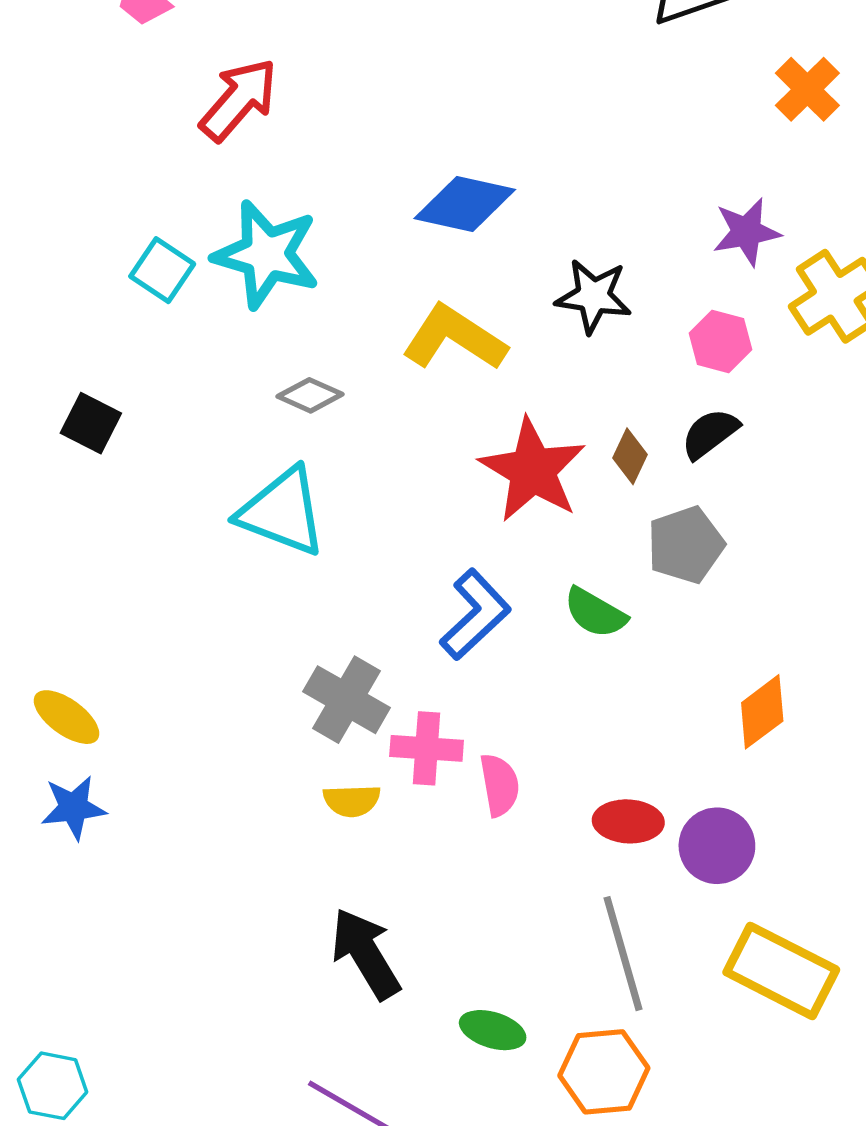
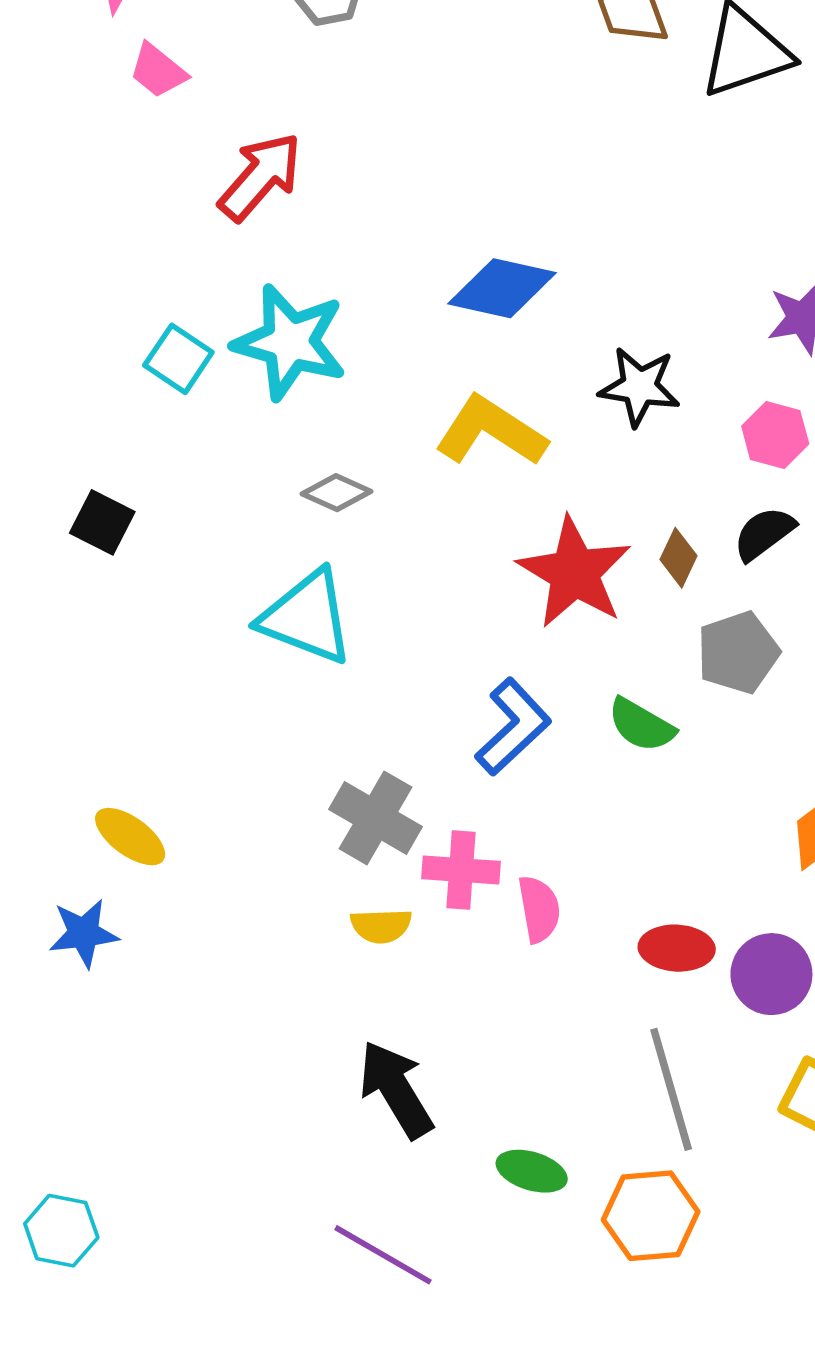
yellow ellipse: (67, 717) -> (130, 837), moved

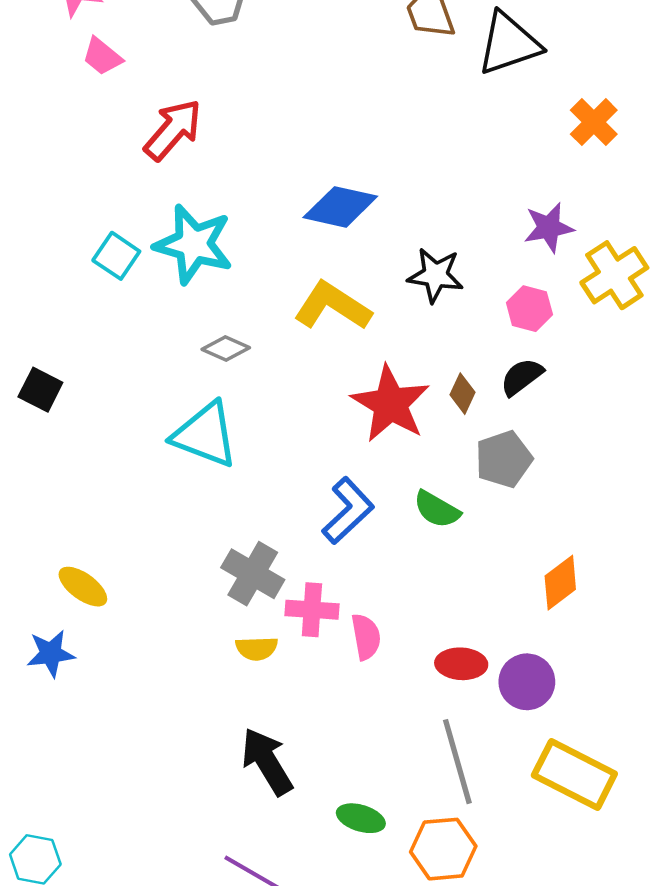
black square: (102, 522) -> (40, 390), moved

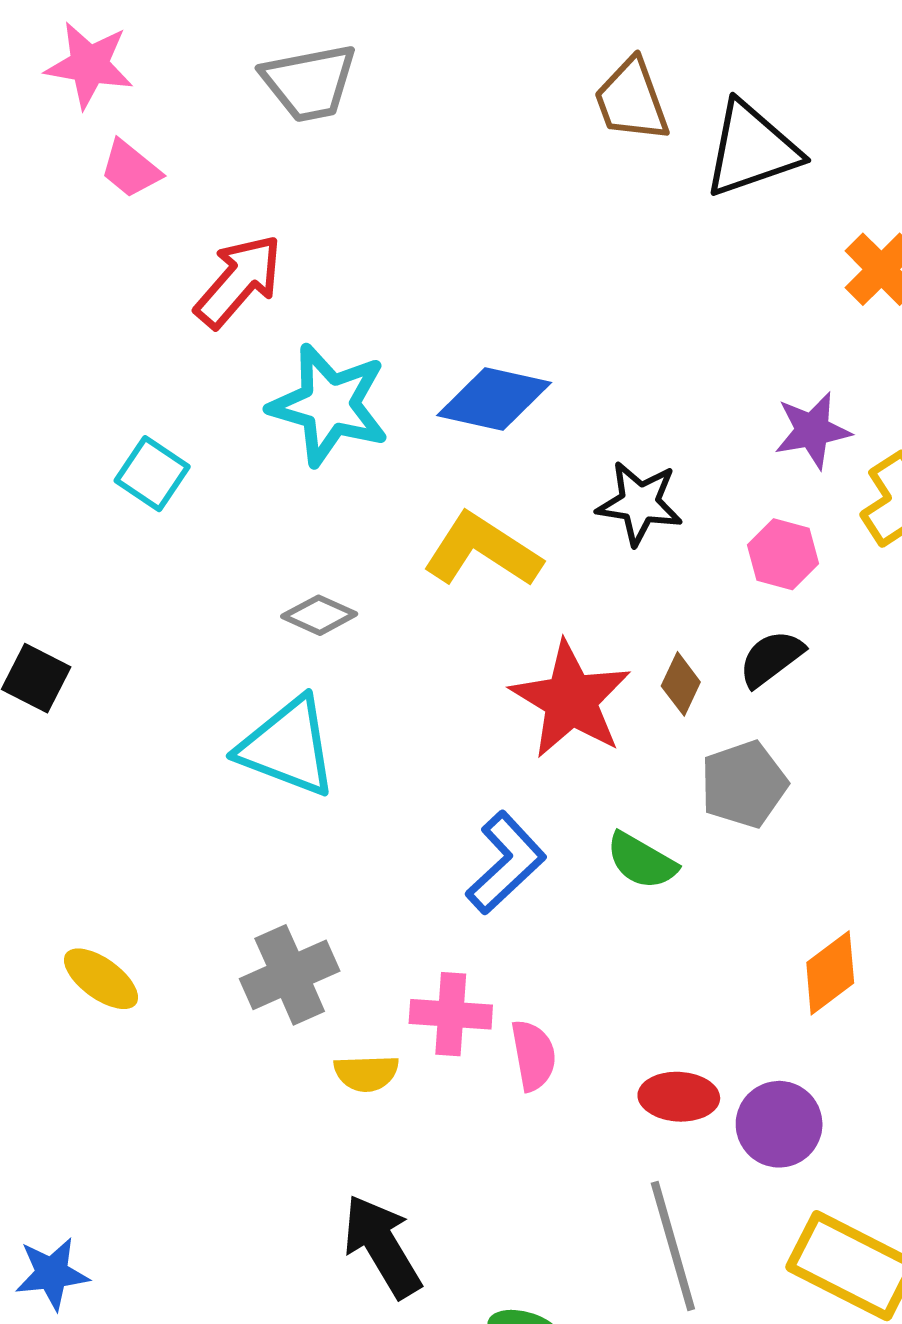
cyan star: (194, 244) -> (329, 405), moved
gray cross: (253, 574) -> (290, 975), moved, turned 36
blue star: (51, 653) -> (52, 1274), moved

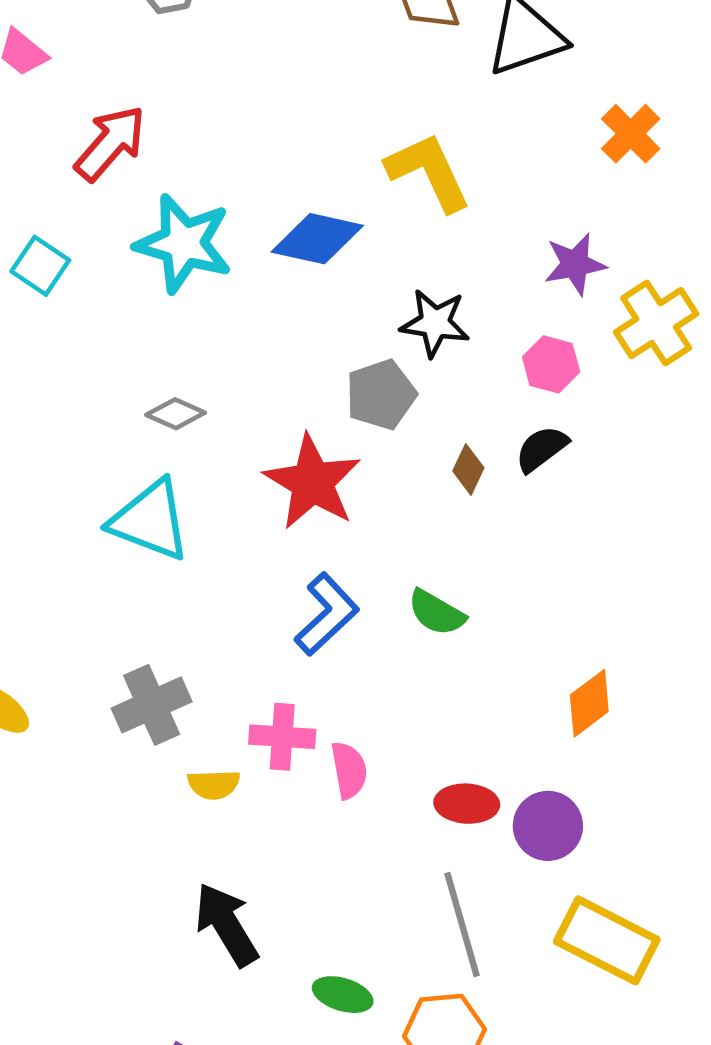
cyan square: (152, 474) -> (40, 266), moved
yellow L-shape: (482, 550) -> (429, 172), moved, turned 32
red star: (571, 700) -> (312, 482), moved
gray pentagon: (744, 784) -> (381, 395), moved

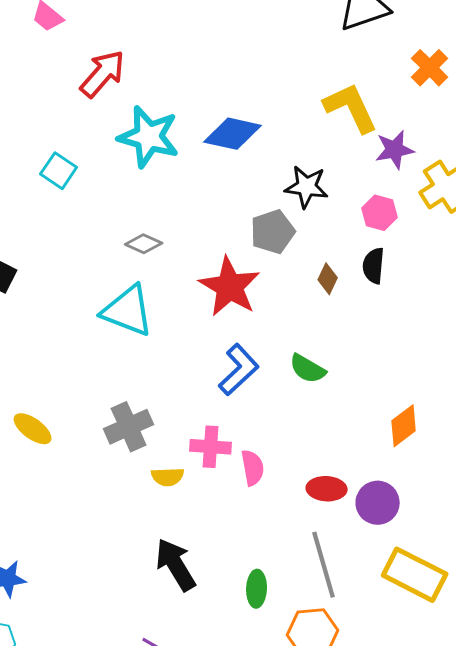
yellow L-shape: (429, 172) -> (351, 108), moved
cyan square: (40, 266) -> (59, 171), moved
black semicircle: (542, 449) -> (374, 266), turned -48
green ellipse: (343, 995) -> (257, 589), moved, turned 75

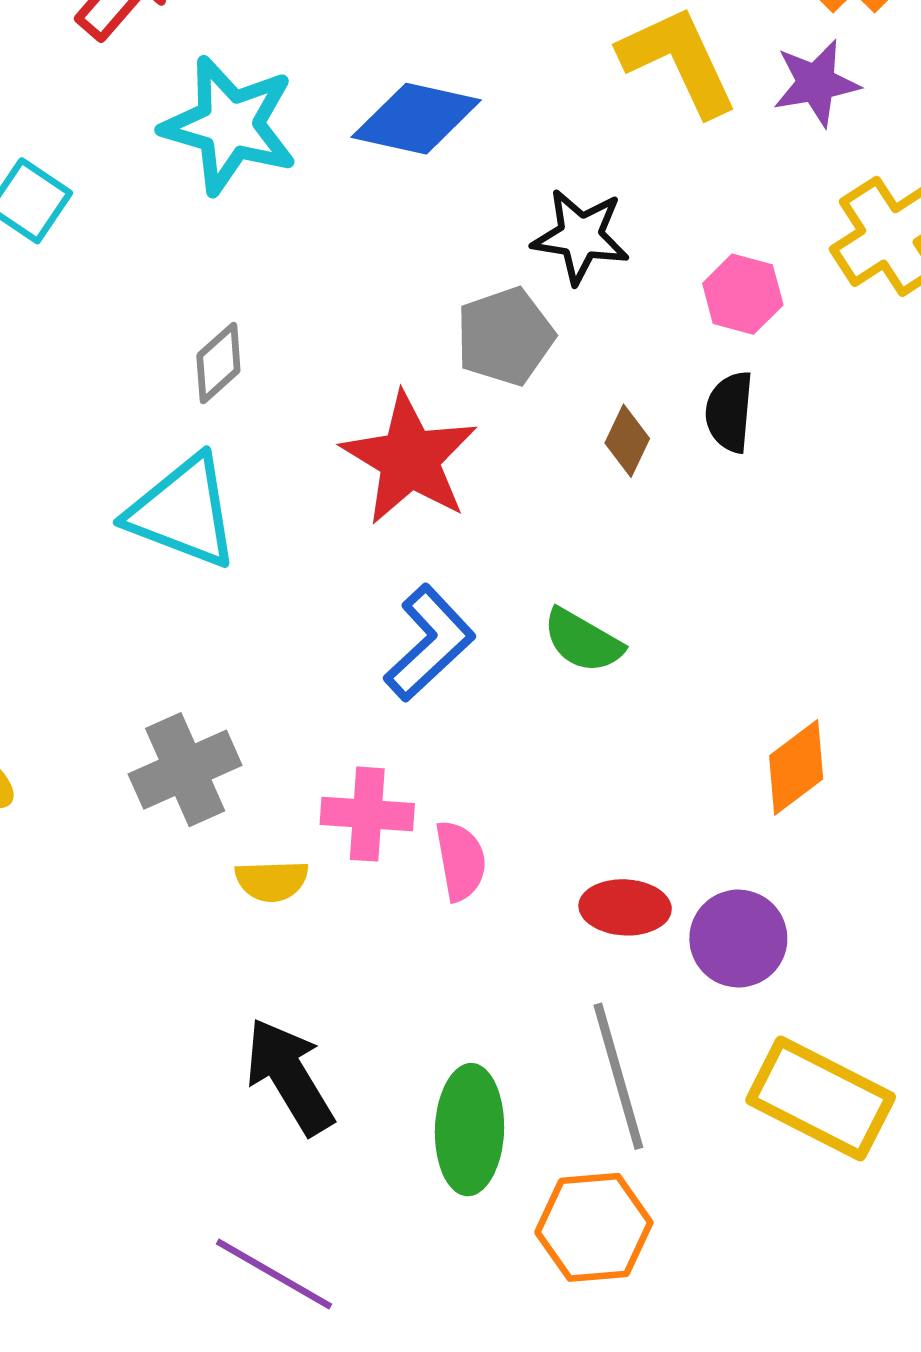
purple star: (395, 150) -> (816, 83), moved
gray diamond: (144, 244) -> (218, 363), turned -66
green ellipse: (257, 589) -> (469, 1130), size x1.5

